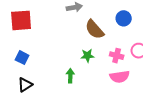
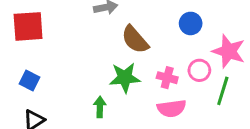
blue circle: (124, 18) -> (191, 23), moved
green star: (87, 56) -> (125, 78), size x1.5

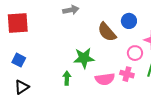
brown semicircle: (135, 40) -> (107, 32), moved
pink cross: (167, 78) -> (127, 74), moved
pink semicircle: (172, 108) -> (105, 79), moved

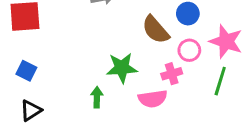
pink circle: (135, 53) -> (189, 50), moved
pink cross: (127, 74) -> (172, 74), moved, turned -32

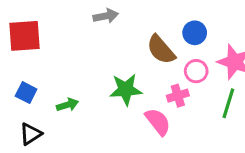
green arrow: (97, 97) -> (67, 105), moved, turned 72
pink semicircle: (153, 99) -> (158, 122), turned -120

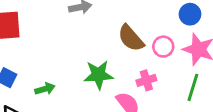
blue circle: (195, 33) -> (190, 14), moved
pink circle: (196, 71) -> (163, 47), moved

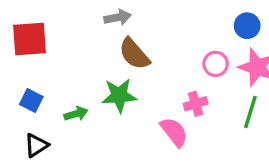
brown semicircle: (131, 38) -> (134, 54), moved
green star: (98, 75) -> (119, 95), moved

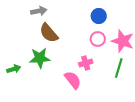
blue circle: (247, 26) -> (99, 16), moved

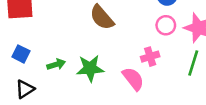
green star: (40, 58) -> (90, 68), moved

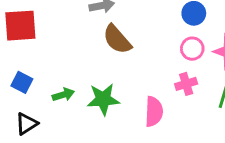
pink cross: (150, 57) -> (186, 84), moved
pink semicircle: (133, 79) -> (154, 112), turned 40

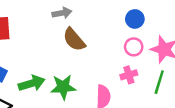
green arrow: (63, 95) -> (32, 83), size x1.5

